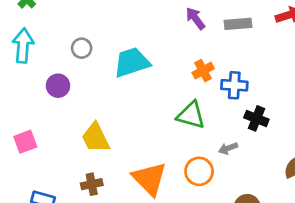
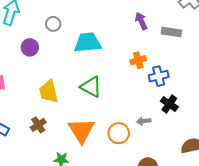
blue cross: (234, 85) -> (159, 76), turned -30
green triangle: (191, 115) -> (91, 87), moved
brown cross: (92, 184) -> (38, 125), turned -35

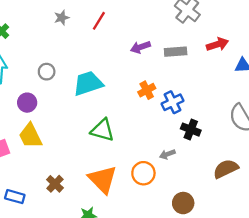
purple arrow: (141, 21) -> (140, 47), turned -72
yellow trapezoid: (49, 92) -> (30, 136), moved

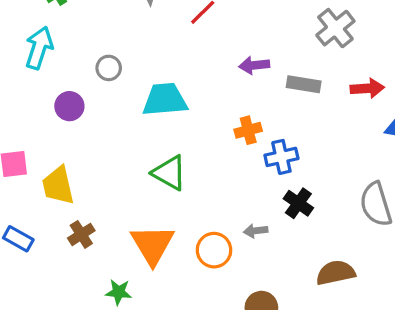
yellow trapezoid: (30, 136) -> (58, 185), moved

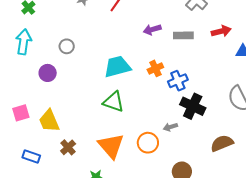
cyan trapezoid: (165, 100) -> (117, 67), moved
black cross: (298, 203) -> (193, 106), size x1.4

